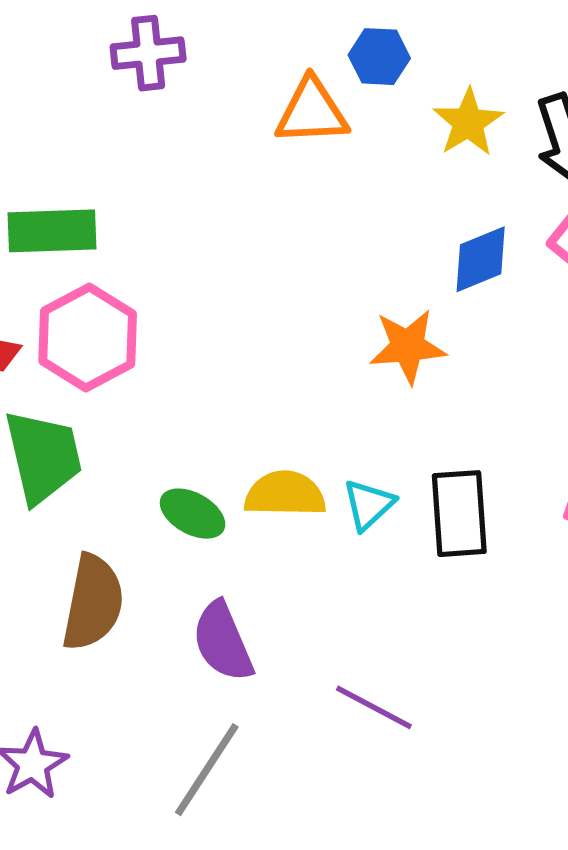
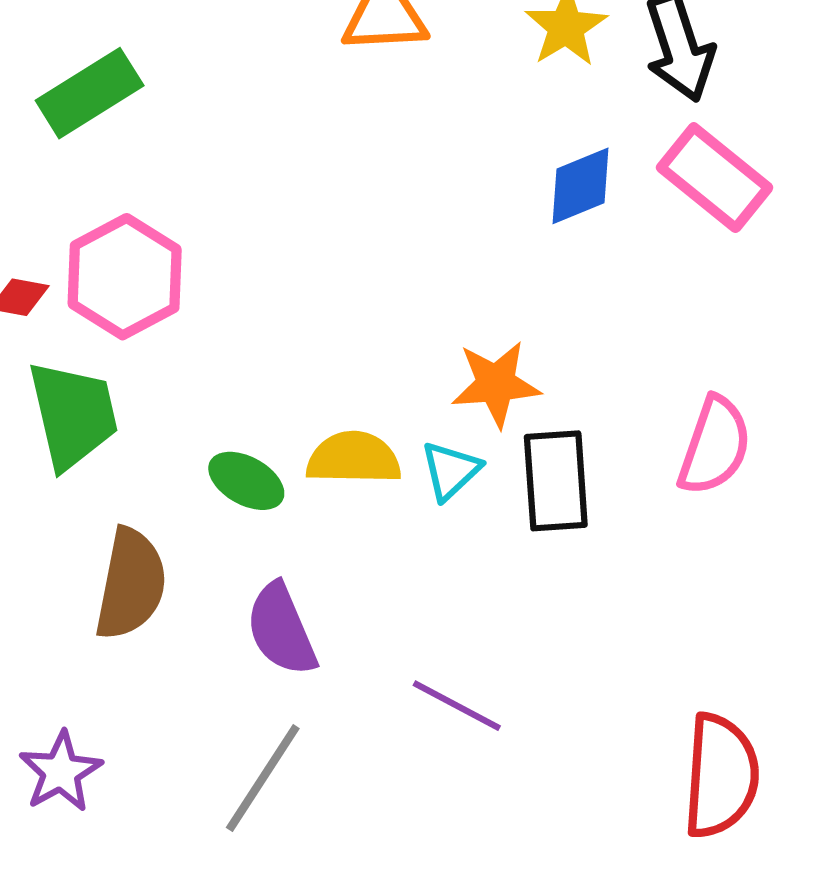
green rectangle: (52, 231) -> (90, 93), moved, turned -30
orange star: (408, 346) -> (496, 384), moved

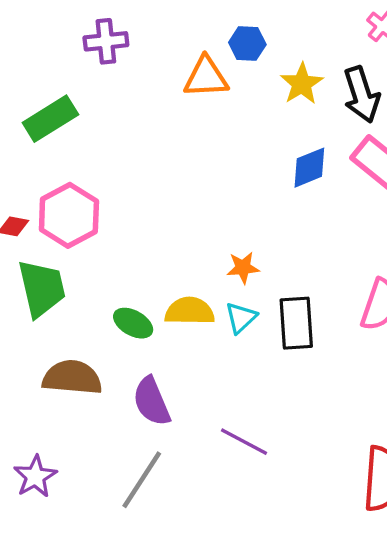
orange star: (496, 384) -> (243, 268), moved, size x0.7
brown semicircle: (131, 584) -> (72, 377), turned -96

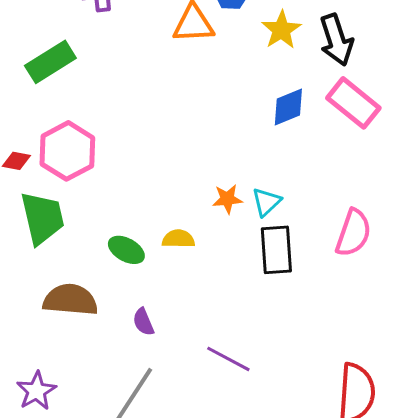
yellow semicircle: (190, 311) -> (178, 239), size x0.7
cyan triangle: (241, 318) -> (266, 202), moved
purple semicircle: (152, 401) -> (143, 322), size x0.6

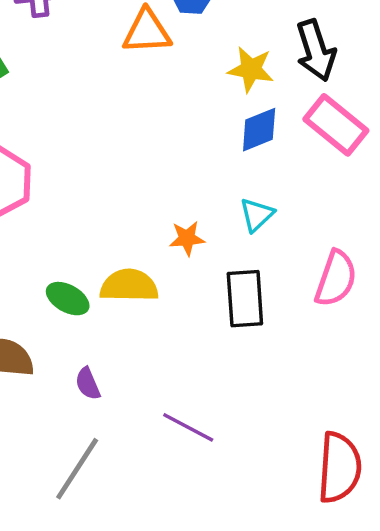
yellow star: (281, 30) -> (251, 69), moved, turned -30
cyan triangle: (266, 202) -> (257, 215), moved
yellow semicircle: (178, 239) -> (129, 286), size x1.5

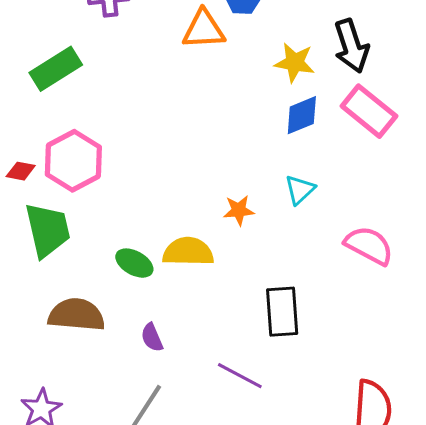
pink semicircle: (336, 278) -> (369, 245), turned -81
black rectangle: (245, 299) -> (282, 312), moved

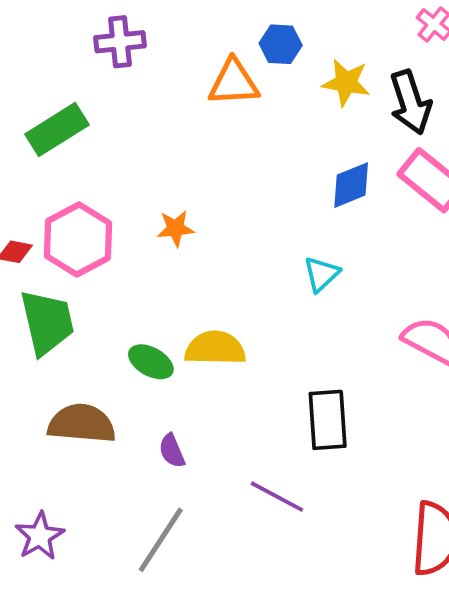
yellow star: (295, 63) -> (346, 83), moved
cyan triangle: (300, 190) -> (321, 274), moved
orange star: (239, 210) -> (176, 228), moved

